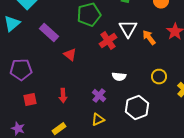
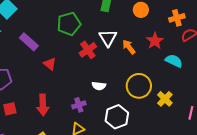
yellow circle: (159, 77) -> (139, 86), size x1.6
red arrow: (63, 96) -> (43, 105), size x1.5
purple cross: (99, 96) -> (79, 105), turned 32

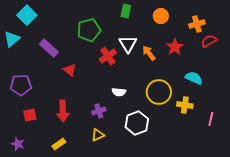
cyan semicircle: (174, 61) -> (194, 78), moved
yellow cross: (165, 99) -> (185, 105), turned -35

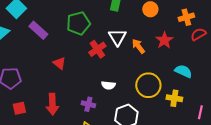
purple rectangle: (49, 48) -> (38, 30), moved
purple cross: (99, 111) -> (88, 104), turned 32

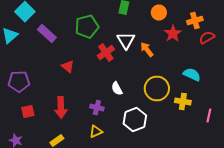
red star: (164, 40) -> (173, 34), moved
white semicircle: (108, 85) -> (117, 88), turned 56

